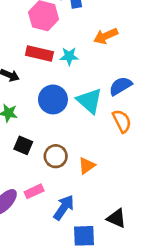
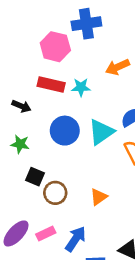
cyan triangle: (89, 101) -> (101, 132), turned 44
brown circle: (56, 156) -> (55, 193), moved
pink rectangle: (34, 191) -> (46, 233), moved

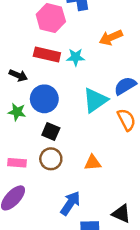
blue circle: (65, 131) -> (44, 99), moved
black square: (35, 177) -> (51, 131), moved
orange triangle: (99, 197) -> (93, 163), turned 30
pink rectangle: (46, 233) -> (17, 163), moved, turned 30

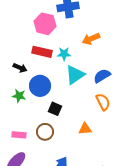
cyan triangle: (95, 100) -> (75, 75), moved
black square: (51, 131) -> (55, 109), moved
orange triangle: (93, 163) -> (85, 129), moved

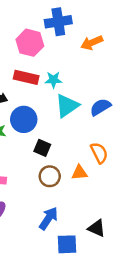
orange arrow: (91, 39) -> (92, 43), moved
orange semicircle: (103, 102) -> (99, 153), moved
brown circle: (45, 132) -> (50, 176), moved

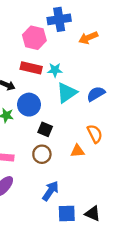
brown circle: (50, 176) -> (42, 154), moved
black triangle: (97, 228) -> (93, 214), moved

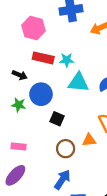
pink hexagon: (34, 38) -> (34, 28), moved
cyan triangle: (67, 93) -> (78, 82), turned 40
brown circle: (42, 154) -> (66, 149), moved

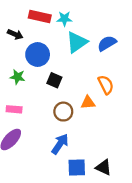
cyan triangle: (78, 82) -> (77, 42), turned -40
green star: (19, 105) -> (17, 77), moved

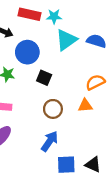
blue semicircle: (107, 43) -> (96, 41), turned 48
orange semicircle: (106, 85) -> (95, 82), turned -90
orange triangle: (88, 103) -> (85, 106), moved

